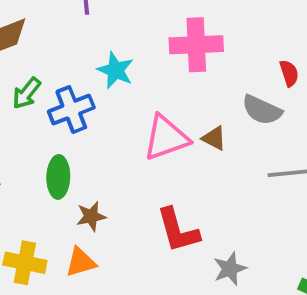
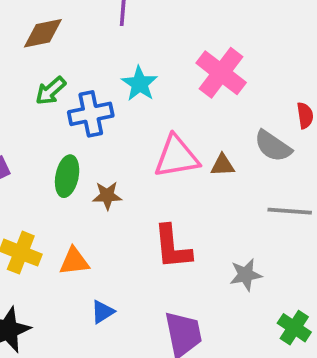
pink cross: (196, 45) -> (221, 73), turned 30
brown triangle: (214, 138) -> (222, 165), turned -40
brown star: (91, 216) -> (107, 196), moved
gray star: (230, 269) -> (246, 275), moved

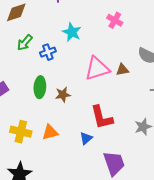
pink cross: (221, 73) -> (115, 20), size x0.6
blue cross: (91, 114) -> (48, 52), size x0.7
blue triangle: (103, 312) -> (86, 138), moved

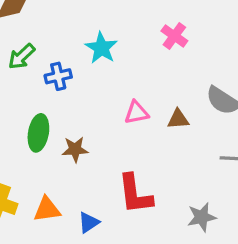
pink triangle: (97, 69) -> (136, 113), size x0.6
blue triangle: (86, 138) -> (89, 222), moved

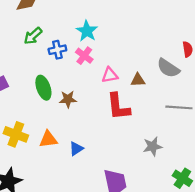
pink cross: (174, 36) -> (84, 56), moved
green ellipse: (38, 133) -> (43, 88), turned -30
red L-shape: (135, 194) -> (118, 107), moved

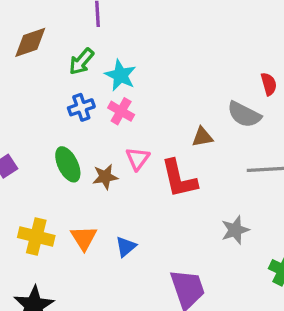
green arrow: (33, 36) -> (81, 61), moved
pink triangle: (110, 75) -> (138, 159), moved, turned -36
orange triangle: (48, 139) -> (84, 238), turned -48

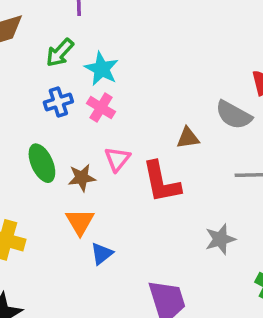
orange triangle: (84, 238) -> (80, 222), moved

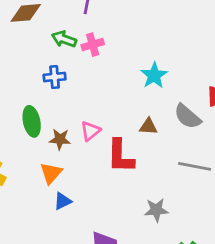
green arrow: (60, 53) -> (64, 39), turned 55
cyan star: (102, 69) -> (154, 75), moved
pink cross: (101, 108) -> (93, 45), moved, turned 30

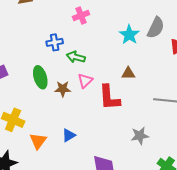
green arrow: (64, 39) -> (76, 57), moved
gray semicircle: (188, 116) -> (156, 28), moved, turned -100
orange triangle: (51, 173) -> (38, 141), moved

